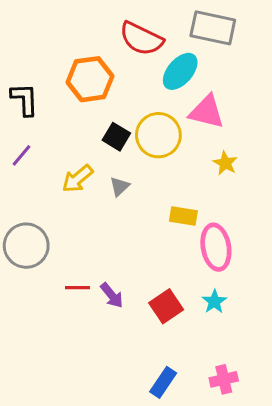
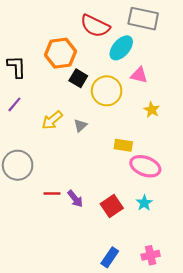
pink triangle: (207, 112) -> (139, 75), size x0.7
black square: (116, 137) -> (78, 78), moved
pink ellipse: (216, 247) -> (145, 166), turned -60

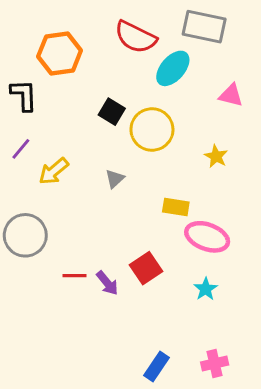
orange hexagon: (60, 53) -> (60, 53), moved
pink triangle: (139, 75) -> (231, 95), moved
yellow arrow: (52, 120) -> (54, 171), moved
red square: (112, 206) -> (146, 268), moved

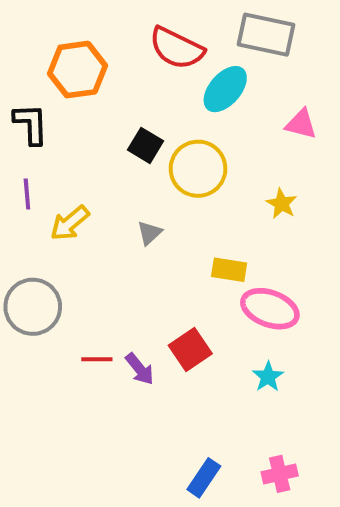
purple line: (21, 149) -> (27, 194), turned -45

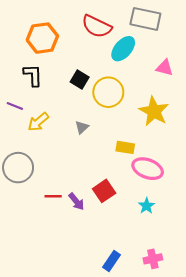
black L-shape: (31, 124) -> (33, 75), moved
purple line: (27, 194) -> (15, 106), turned -63
yellow star: (282, 204) -> (154, 111), size x1.8

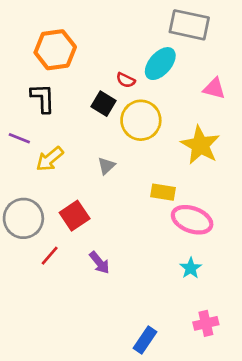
red semicircle: (97, 26) -> (126, 80), moved, size x0.5
red square: (104, 191) -> (75, 216), moved
red line: (53, 196) -> (50, 256), moved, turned -49
pink cross: (153, 259) -> (206, 323), moved

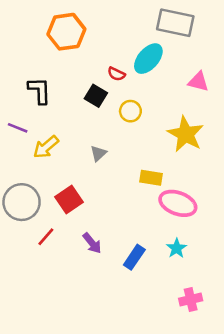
orange hexagon: (55, 50) -> (66, 32), moved
yellow circle: (141, 120) -> (130, 111), size x0.6
blue rectangle: (145, 340) -> (134, 257), moved

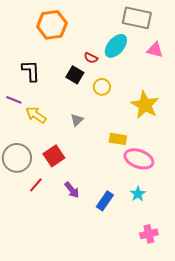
pink triangle: (198, 82) -> (155, 50), moved
yellow arrow: (46, 147) -> (36, 115), turned 75

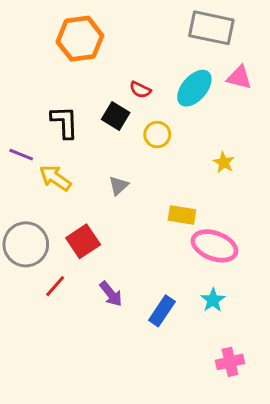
cyan ellipse: (116, 46) -> (194, 88), moved
black L-shape: (31, 71) -> (64, 122), moved
yellow star: (145, 105) -> (224, 162), size x0.5

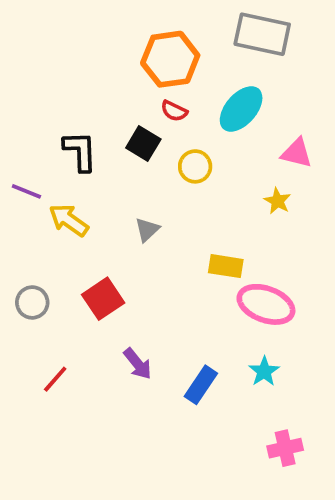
orange hexagon: (80, 39) -> (170, 59), moved
pink triangle: (239, 77) -> (297, 153), moved
gray circle: (26, 244) -> (32, 302), size x0.6
red line: (55, 286) -> (55, 379), moved

